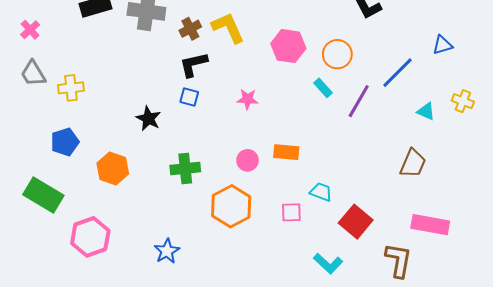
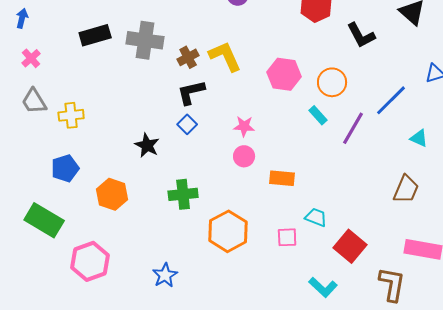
blue square: (189, 97) -> (187, 124), turned 30
pink circle: (247, 160) -> (244, 156), moved

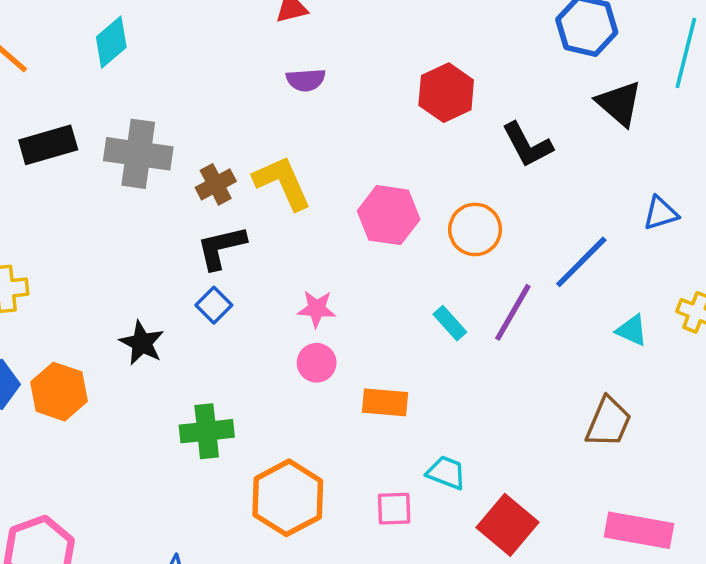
cyan rectangle: (318, 115) -> (450, 323), moved
orange hexagon: (112, 194) -> (59, 392), moved

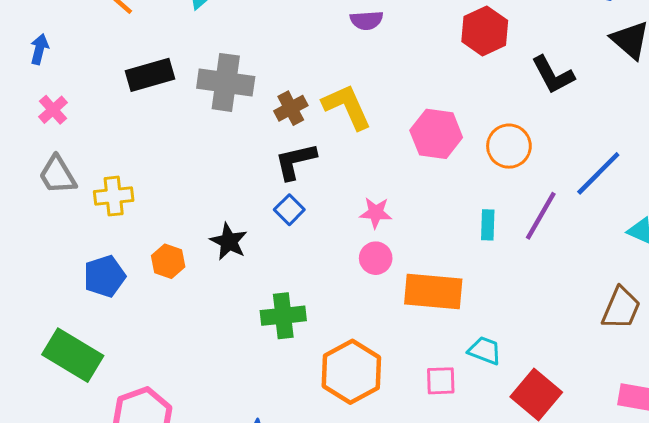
cyan rectangle: (450, 323) -> (488, 225), turned 44
orange hexagon: (59, 392) -> (168, 261), moved, size x0.7
orange rectangle: (385, 402) -> (433, 291), size x1.5

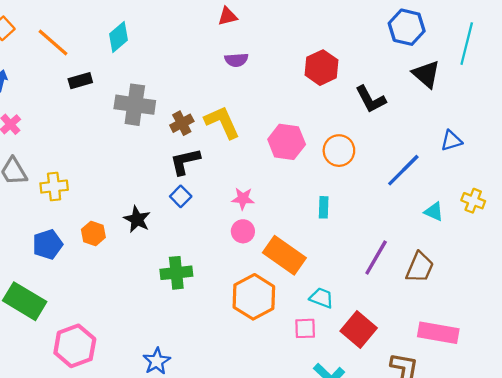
black rectangle: (150, 75) -> (80, 81), moved, size x0.7
purple line: (541, 216) -> (376, 257), moved
orange rectangle: (433, 291) -> (284, 255), turned 30
orange hexagon: (351, 372) -> (254, 297), moved
pink square: (441, 381) -> (305, 328), moved

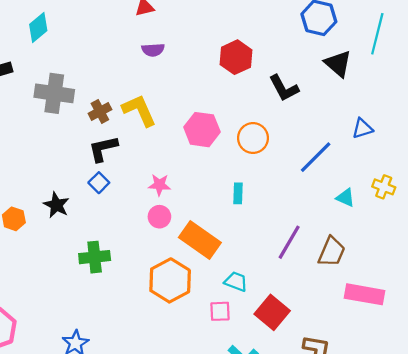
pink rectangle: (438, 333) -> (365, 294), moved

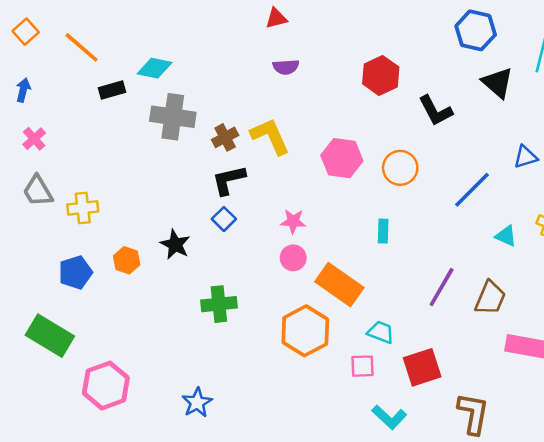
cyan diamond: (38, 27) -> (155, 68), moved, turned 52
red square: (272, 312) -> (422, 367), turned 32

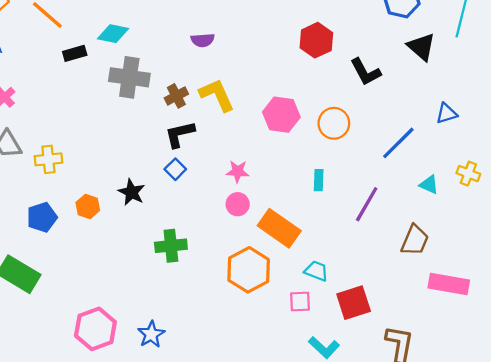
purple semicircle: (286, 67) -> (203, 40), moved
purple line: (442, 287) -> (367, 204), moved
pink hexagon: (106, 386) -> (95, 329), moved

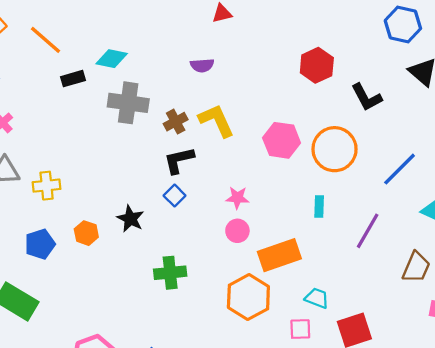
orange circle: (334, 123) -> (335, 149), size x1.4
orange rectangle: (279, 228) -> (279, 255), turned -54

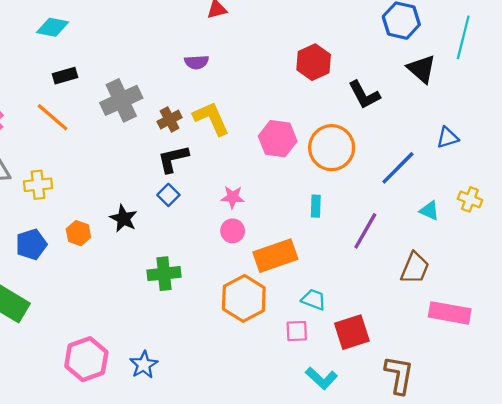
orange line: (45, 40) -> (53, 117), moved
cyan diamond: (112, 59) -> (53, 27), moved
gray cross: (128, 103) -> (121, 100), turned -33

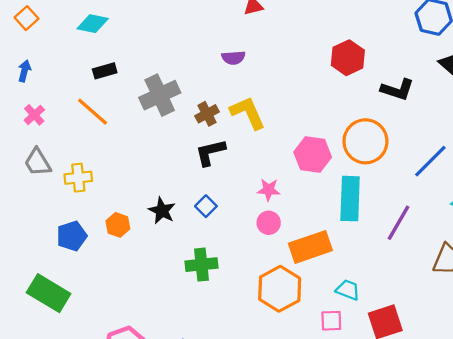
black L-shape: (364, 95) -> (397, 90), turned -44
pink hexagon: (278, 139) -> (313, 155), moved
blue square: (168, 195) -> (206, 206), moved
cyan rectangle: (316, 206) -> (350, 199), size x2.0

